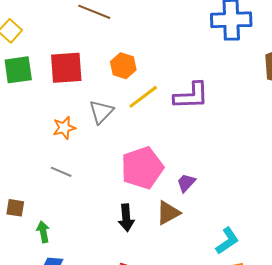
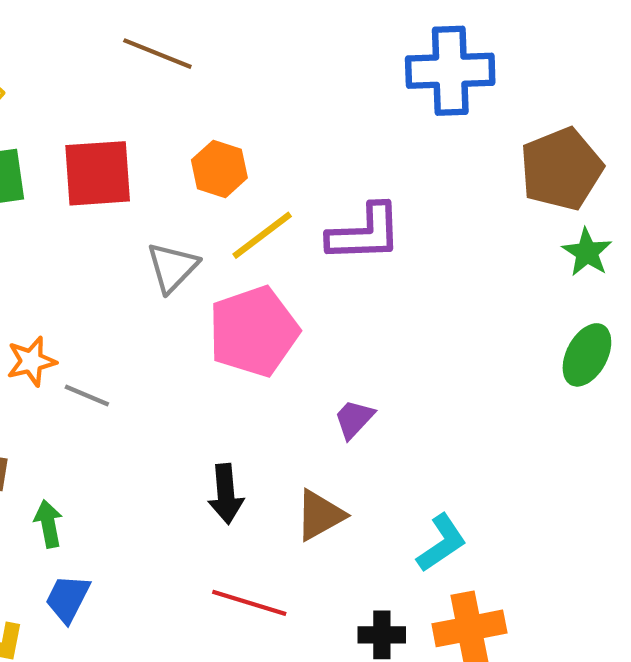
orange star: (64, 128) -> (31, 361), moved
pink pentagon: (142, 168) -> (254, 331), moved
brown triangle: (168, 213) -> (320, 515), moved

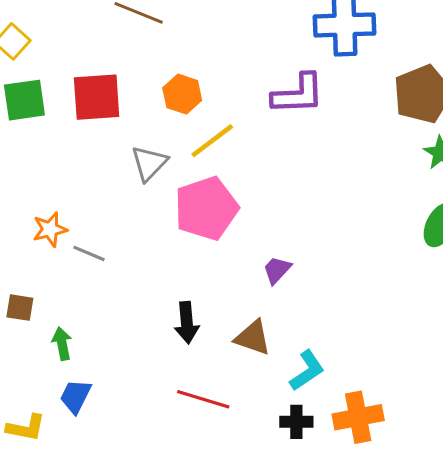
purple L-shape: (365, 233) -> (298, 94), moved
brown triangle: (320, 515) -> (253, 338), turned 48
cyan L-shape: (442, 543) -> (307, 371), moved

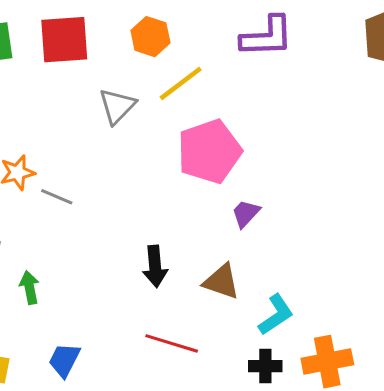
pink pentagon: (206, 208) -> (209, 151), moved
blue trapezoid: (75, 396) -> (64, 360), moved

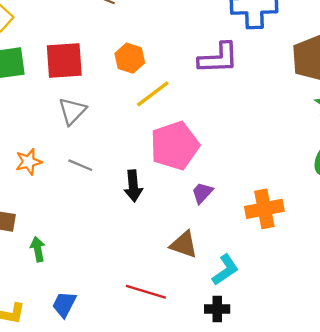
gray triangle: (117, 106) -> (72, 111), moved
gray line: (57, 197) -> (80, 165), moved
black arrow: (155, 266) -> (133, 186), moved
orange cross: (327, 362) -> (264, 209), moved

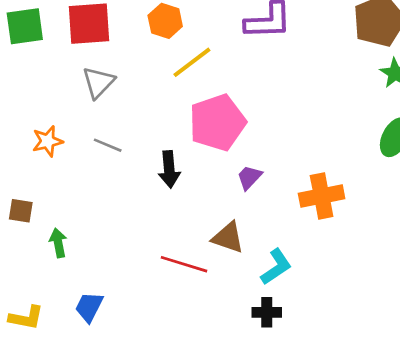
red line: (146, 292) -> (184, 264), moved

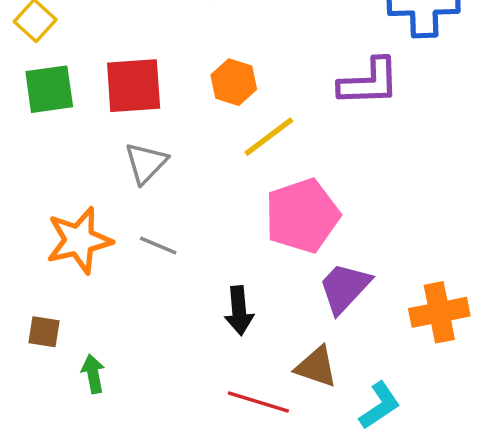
orange star: (48, 141) -> (79, 240), size x1.6
black arrow: (169, 169) -> (239, 311), moved
purple trapezoid: (249, 177) -> (344, 288), size x1.6

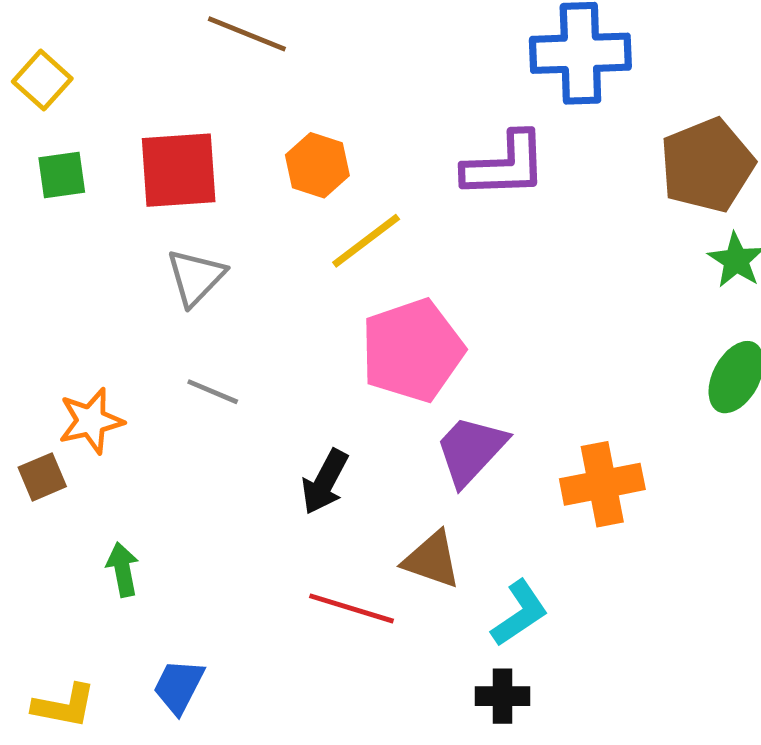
green square: (49, 89) -> (62, 175), size x0.7
orange star: (79, 240) -> (91, 421), moved, size x0.7
black arrow: (239, 311) -> (325, 482), turned 33
brown square: (44, 332) -> (42, 477), moved, turned -32

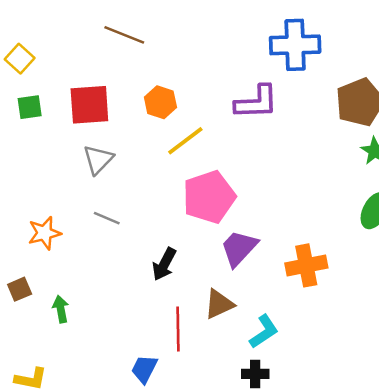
brown square: (42, 477) -> (20, 289), moved
brown triangle: (432, 560) -> (219, 304), turned -44
red line: (351, 608) -> (178, 329), turned 72
blue trapezoid: (179, 686) -> (144, 369), moved

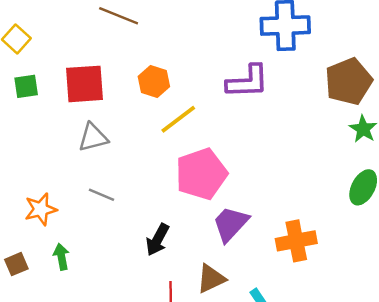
gray triangle: (98, 160) -> (93, 137), turned 32
green arrow: (61, 309) -> (61, 257), moved

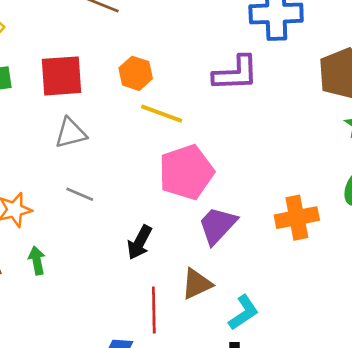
yellow line: (178, 119) -> (162, 114), turned 57
orange cross: (296, 241) -> (297, 218), moved

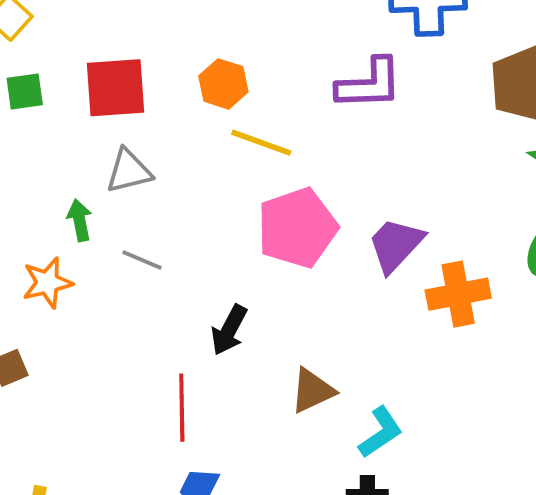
purple trapezoid: (218, 225) -> (396, 245), moved
green arrow: (37, 261) -> (80, 220), moved
red line: (154, 310) -> (182, 408), moved

